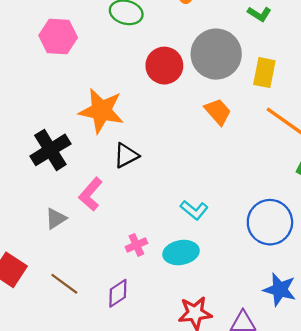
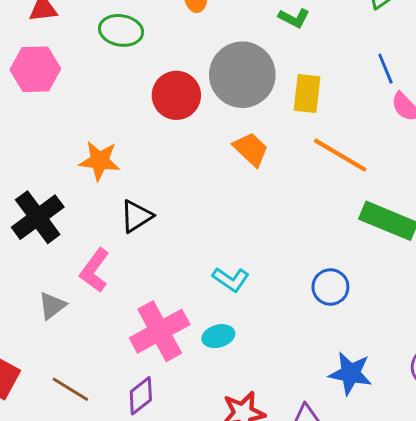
orange star: (101, 111) -> (100, 161), size x0.7
blue circle: (270, 222) -> (330, 287), size x0.6
pink cross: (136, 245) -> (160, 331), size x2.0
cyan ellipse: (181, 253) -> (218, 336), size x0.7

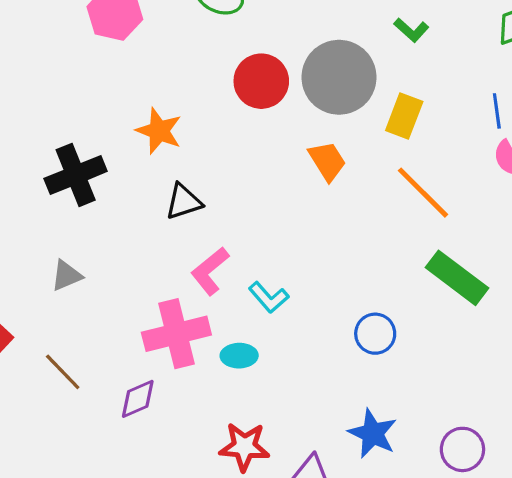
pink L-shape: (95, 270) -> (210, 271), moved

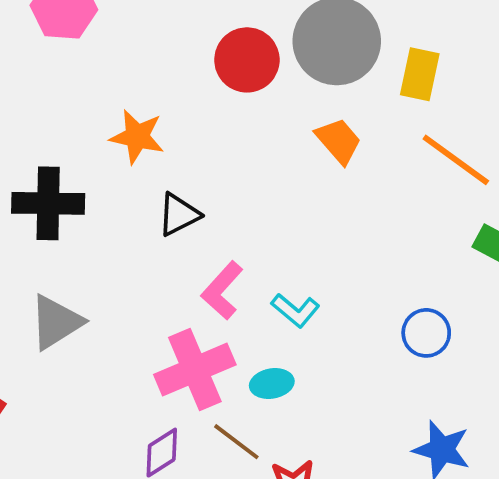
black cross: (76, 175) -> (48, 203), turned 32
gray triangle: (66, 275) -> (56, 322), size x1.5
brown line: (63, 372) -> (236, 442), moved

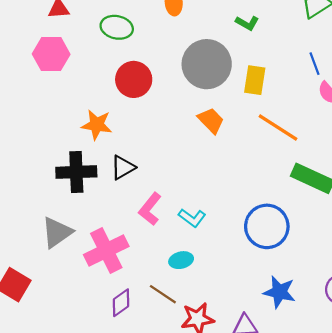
red circle: (247, 60) -> (134, 79), moved
black cross: (48, 203) -> (76, 172), moved
blue circle: (426, 333) -> (267, 226), size x1.6
pink cross: (195, 370) -> (106, 250), moved

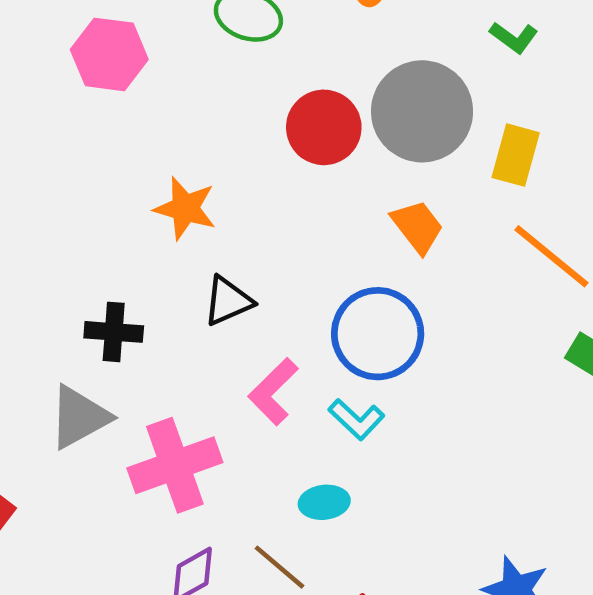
red circle: (134, 79) -> (324, 127), moved
black cross: (76, 172) -> (114, 332), moved, size x0.7
blue circle: (267, 226) -> (378, 334), moved

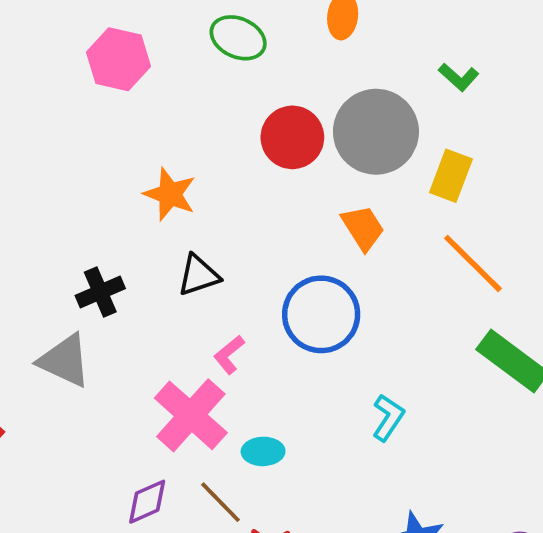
black cross: (114, 332) -> (100, 292), turned -33
pink L-shape: (273, 392) -> (229, 355), size x0.7
gray triangle: (79, 417) -> (65, 361), turned 48
cyan L-shape: (356, 419) -> (388, 418), moved, turned -105
pink cross: (175, 465) -> (191, 415), moved, turned -34

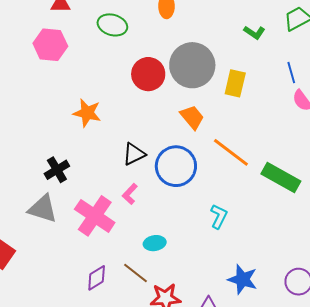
green L-shape: (459, 77) -> (254, 32), moved
orange line: (473, 263) -> (231, 152), moved
black triangle: (198, 275) -> (134, 154), moved
pink cross: (191, 415) -> (95, 216), moved

